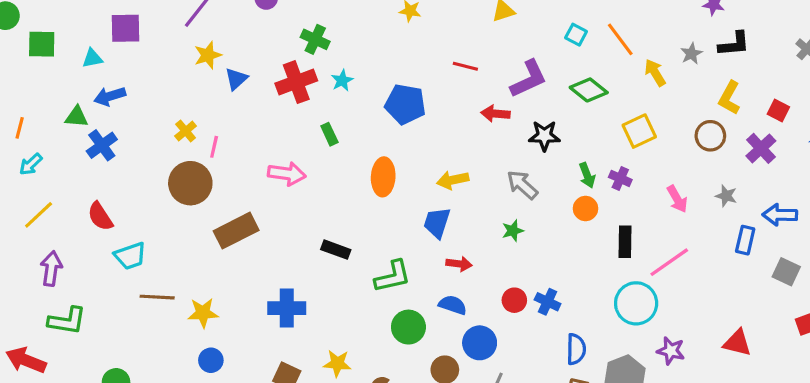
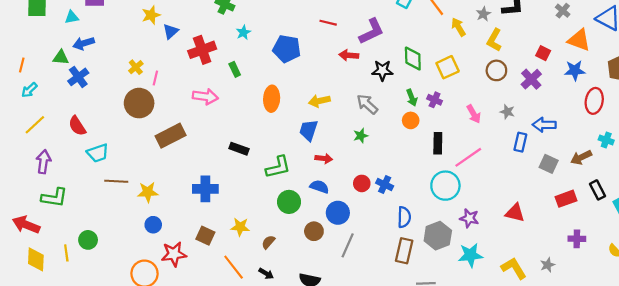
red cross: (296, 82) -> (202, 50), moved
green diamond: (589, 90) -> (413, 59), moved, turned 50
yellow L-shape: (729, 98) -> (494, 40), moved

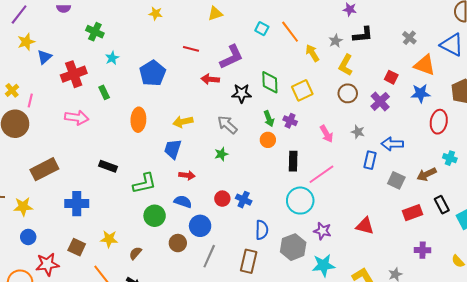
blue pentagon: (287, 49) -> (153, 73), turned 30
brown rectangle: (171, 136) -> (44, 169), moved
brown rectangle: (404, 251) -> (249, 261), moved

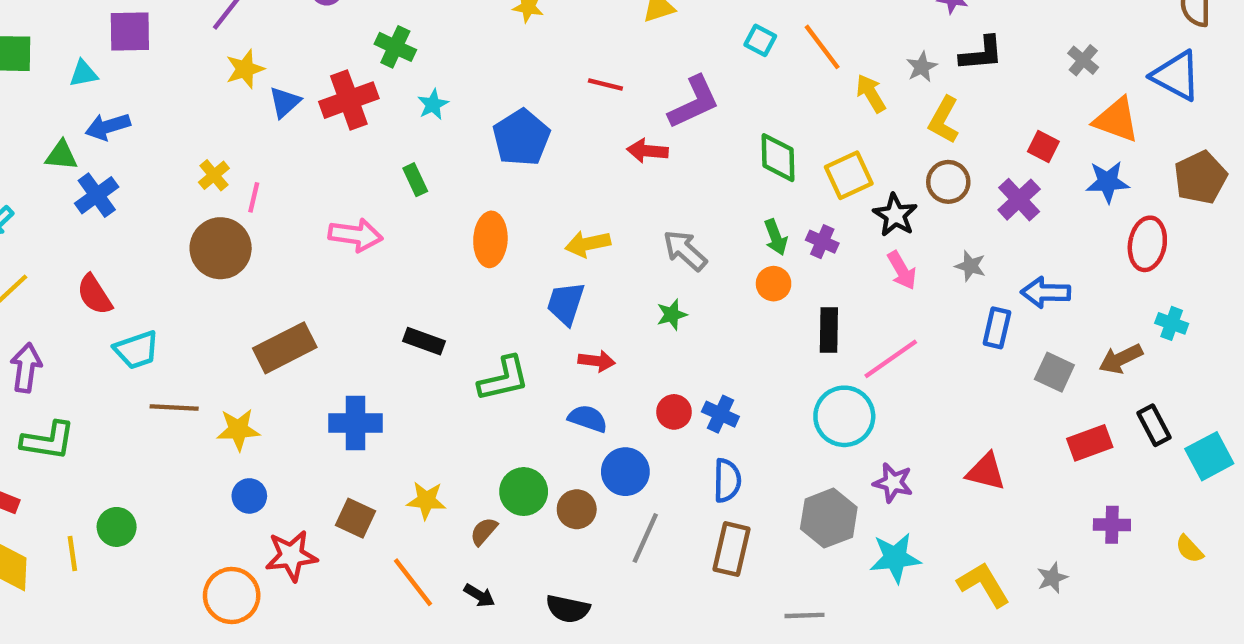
red cross: (74, 74) -> (349, 100), moved
black star: (242, 93) -> (895, 215), moved, turned 30
green circle: (155, 216) -> (524, 492), moved
blue semicircle: (262, 230) -> (727, 480), moved

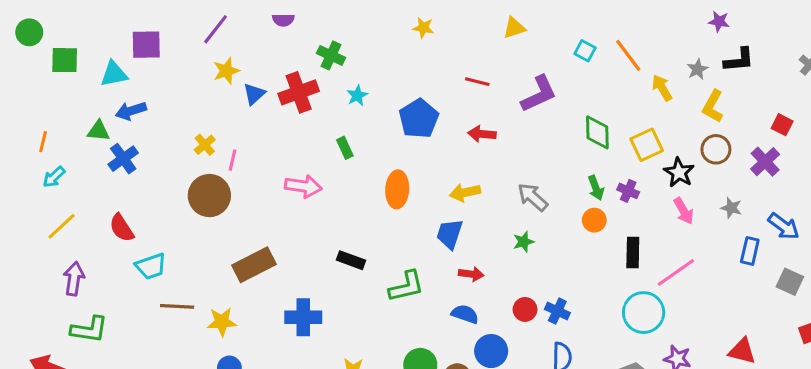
cyan triangle: (83, 73) -> (114, 74), size x1.4
red arrow: (647, 151) -> (482, 134), moved
blue arrow: (1046, 292) -> (784, 226), turned -144

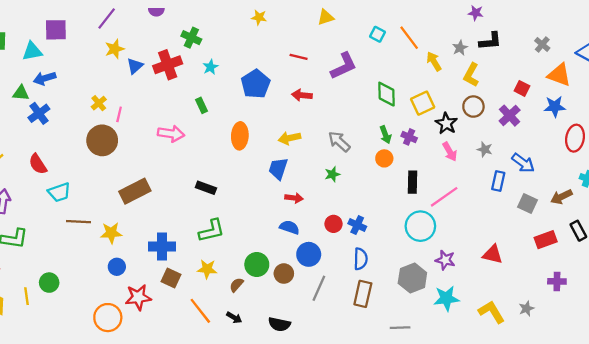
green L-shape: (406, 286) -> (212, 231), moved
blue cross: (303, 317) -> (162, 246), moved

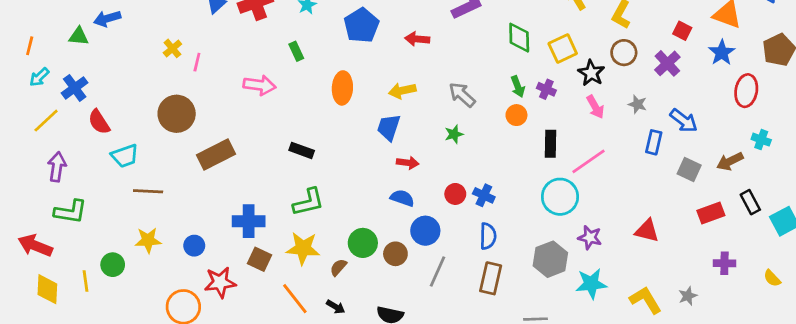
blue star: (555, 107) -> (722, 53), turned -30
blue cross: (39, 113) -> (75, 88), moved
brown circle: (102, 140) -> (177, 114), moved
yellow star: (111, 233) -> (148, 240), moved
yellow star: (207, 269) -> (303, 248), size x1.4

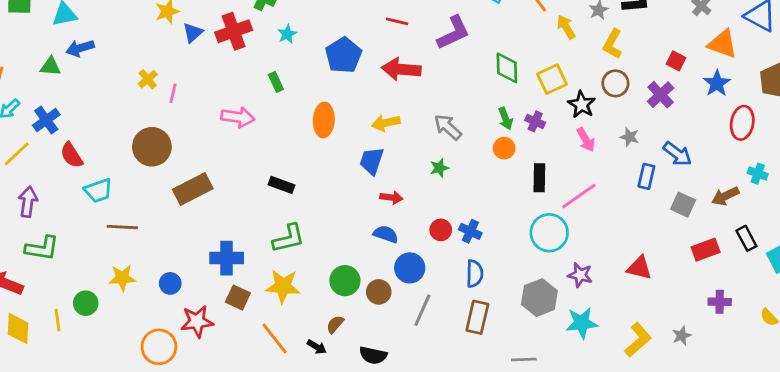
red arrow: (417, 39) -> (401, 69), size x1.5
brown semicircle: (338, 267) -> (335, 324), moved
yellow L-shape: (646, 300) -> (638, 340), turned 80

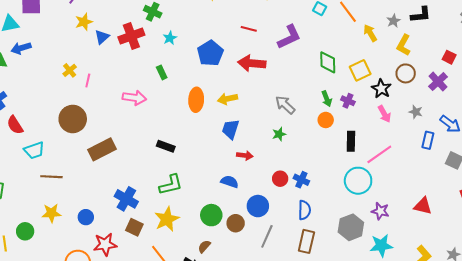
yellow arrow: (386, 123) -> (228, 99), moved
blue semicircle: (386, 234) -> (230, 182), moved
blue cross: (227, 258) -> (126, 199), turned 30
yellow star: (283, 286) -> (167, 219), turned -30

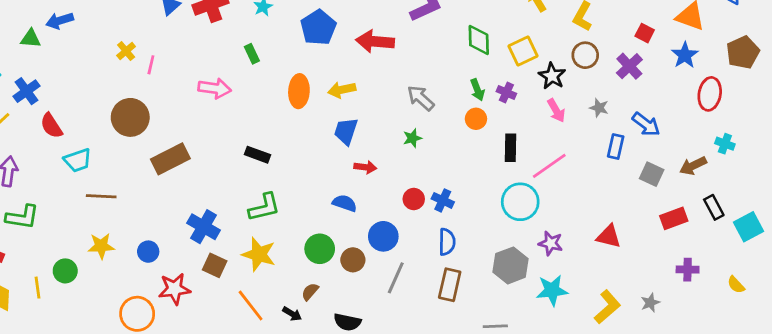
yellow star: (167, 219) -> (259, 254), turned -30

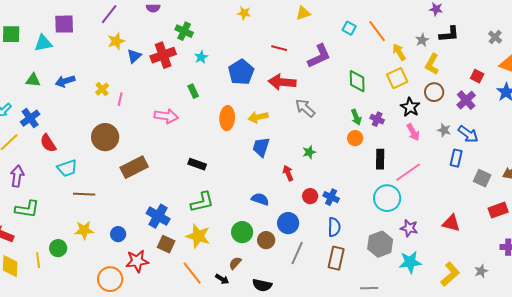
blue arrow: (60, 21) -> (65, 81), moved
yellow square: (523, 51) -> (397, 78), moved
gray arrow: (421, 98) -> (305, 108), moved
blue arrow: (646, 124) -> (468, 134), moved
red arrow: (365, 167) -> (288, 173), moved, turned -119

